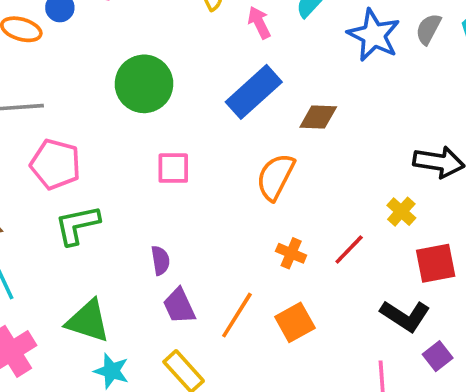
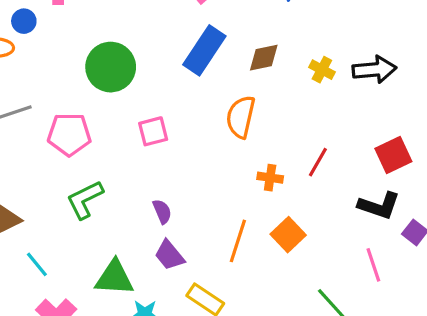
pink pentagon: (55, 164) -> (69, 134), moved
yellow cross: (401, 212) -> (322, 70), moved
purple trapezoid: (179, 306) -> (169, 255), moved

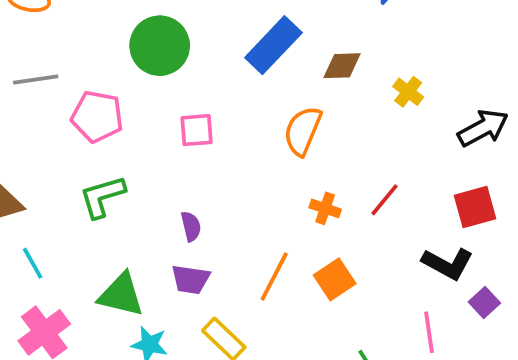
black arrow: (374, 70) -> (483, 128), moved, turned -33
purple trapezoid: (169, 255) -> (191, 279), turned -52

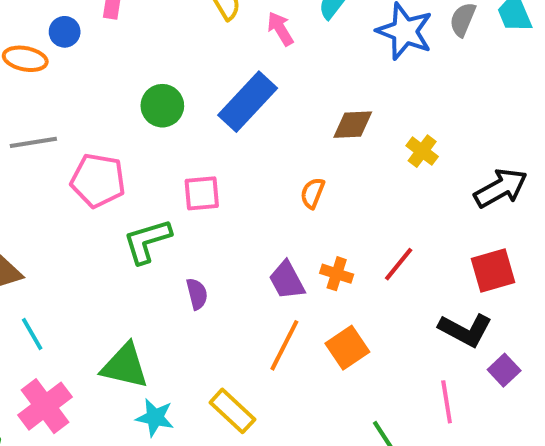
blue rectangle: (273, 45) -> (248, 102), moved
green circle: (160, 46) -> (162, 106), size x0.7
orange semicircle: (303, 131) -> (313, 193), size x0.6
green L-shape: (102, 197) -> (147, 241), moved
purple trapezoid: (191, 279) -> (287, 280), moved, turned 54

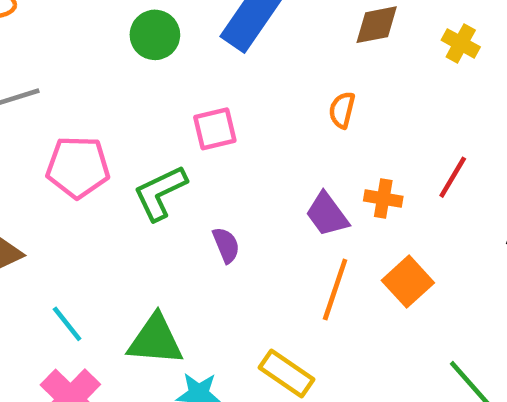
pink pentagon: (98, 180) -> (78, 167), moved
cyan line: (32, 334) -> (67, 324), moved

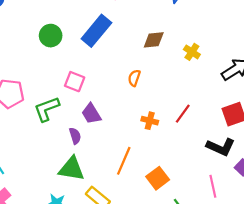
pink square: (215, 129) -> (75, 82), turned 30
purple trapezoid: (327, 214) -> (91, 114), moved
orange square: (408, 282) -> (158, 178), moved
green triangle: (155, 340) -> (72, 169), moved

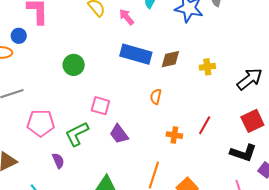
blue rectangle: (96, 31) -> (136, 54), moved, turned 72
yellow cross: (192, 52) -> (207, 67), turned -35
purple semicircle: (75, 136) -> (58, 161), moved

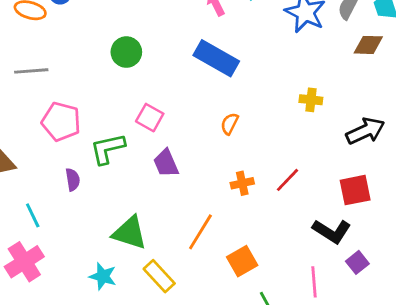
brown diamond: (170, 59) -> (368, 45), moved
orange cross: (174, 135) -> (242, 183), turned -35

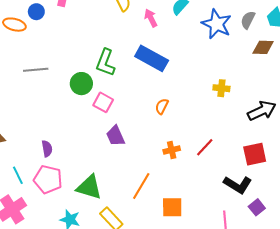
green circle: (126, 52) -> (81, 84), moved
gray line: (31, 71) -> (36, 70), moved
pink pentagon: (61, 122) -> (48, 179), moved
green L-shape: (108, 149) -> (105, 63), moved, turned -56
orange square: (242, 261) -> (172, 207), turned 30

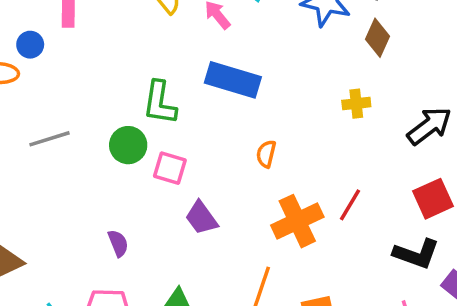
brown diamond: (263, 47) -> (377, 38), moved, turned -55
purple semicircle: (47, 149) -> (118, 243), moved
orange cross: (172, 150) -> (297, 221), size x1.8

